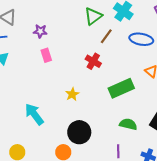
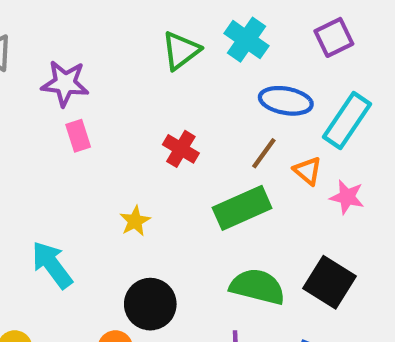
purple star: (40, 31) -> (65, 83), size x1.5
brown line: (106, 36) -> (264, 153), moved
green semicircle: (128, 124) -> (257, 287), size x1.4

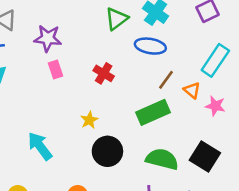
blue ellipse: (286, 101) -> (150, 46), moved
red cross: (181, 149) -> (104, 73), moved
black circle: (150, 304) -> (107, 151), moved

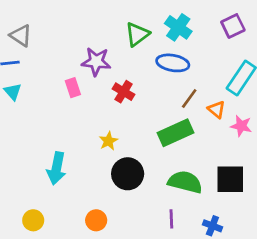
purple star: (48, 38) -> (96, 62), moved
cyan arrow: (40, 146) -> (56, 168), turned -132
black square: (205, 157) -> (230, 179), turned -32

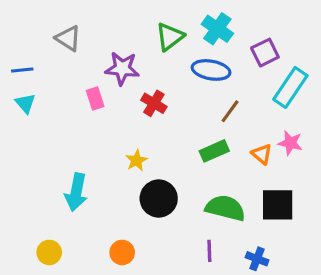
purple square: (233, 26) -> (265, 53), moved
gray triangle: (21, 36) -> (68, 38), moved
orange triangle: (217, 109) -> (262, 154), moved
green rectangle: (176, 133) -> (214, 151), size x0.7

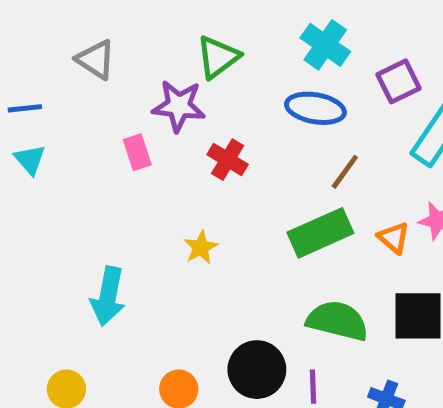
green triangle: (170, 37) -> (218, 57), moved
green rectangle: (214, 151) -> (320, 233), size x1.4
black circle: (159, 199) -> (257, 370), moved

